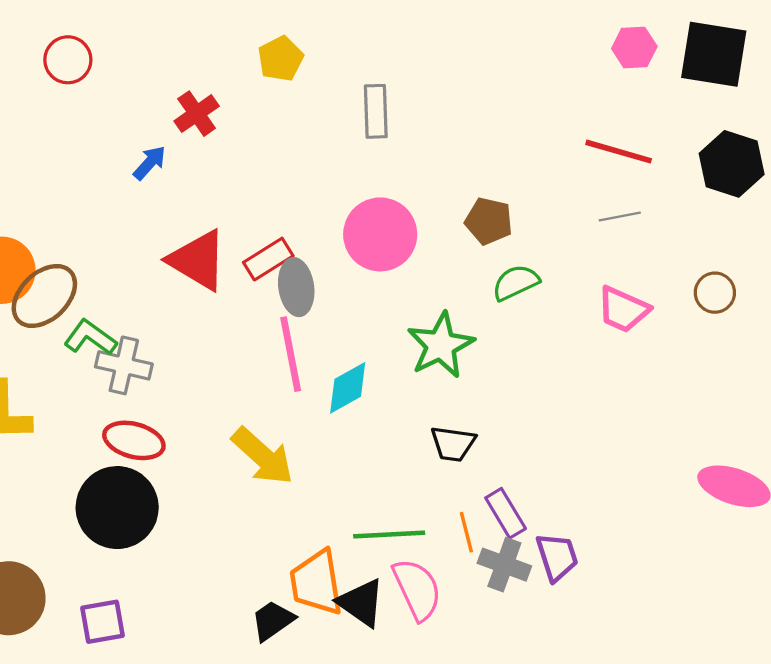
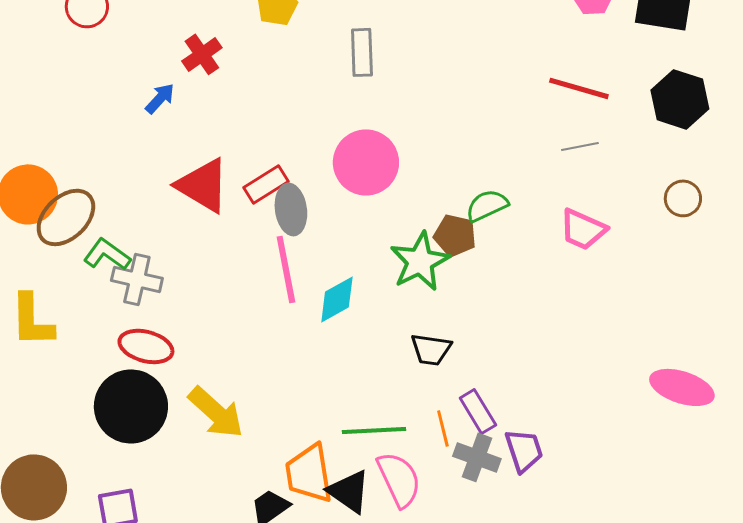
brown pentagon: (489, 221) -> (455, 235), moved
brown circle: (715, 293) -> (683, 198), moved
yellow arrow: (263, 456) -> (216, 412), moved

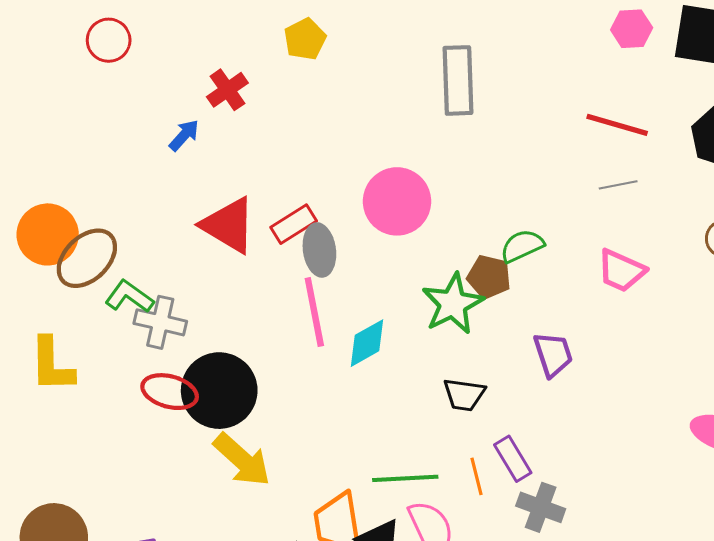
gray rectangle: (362, 52) -> (458, 80), moved, size x1.4
black circle: (131, 406) -> (219, 391), moved
purple trapezoid: (524, 450) -> (553, 354), moved
gray cross: (477, 457) -> (541, 507), moved

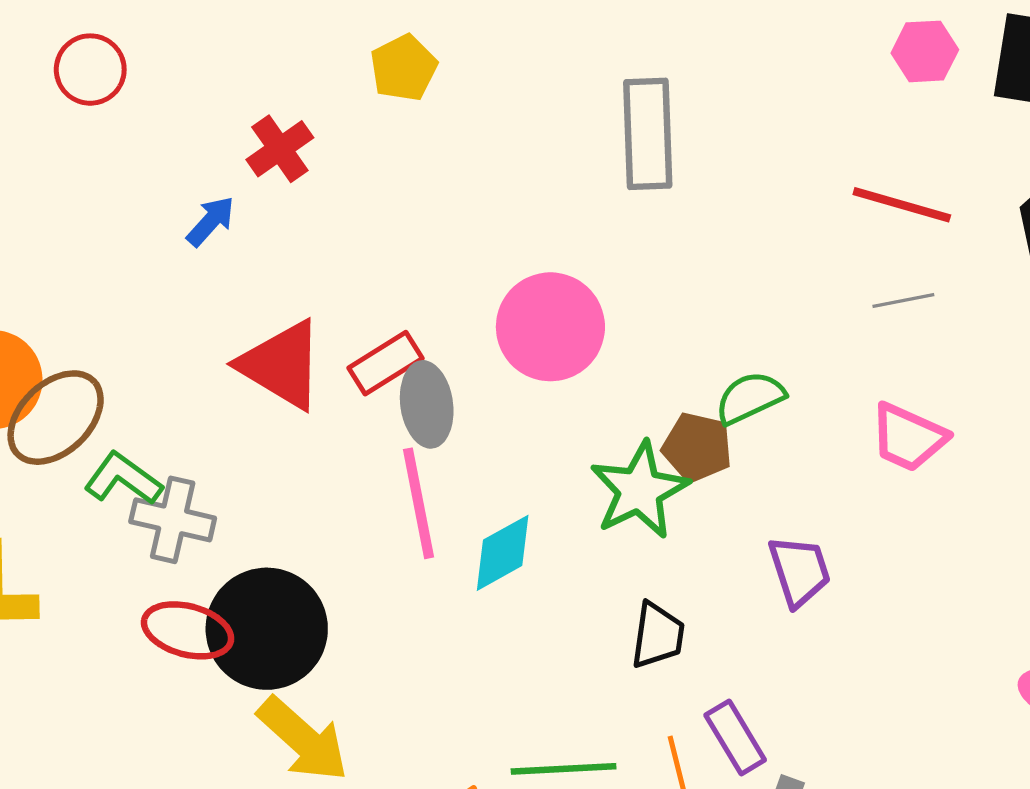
black trapezoid: (464, 395) -> (658, 635), turned -90

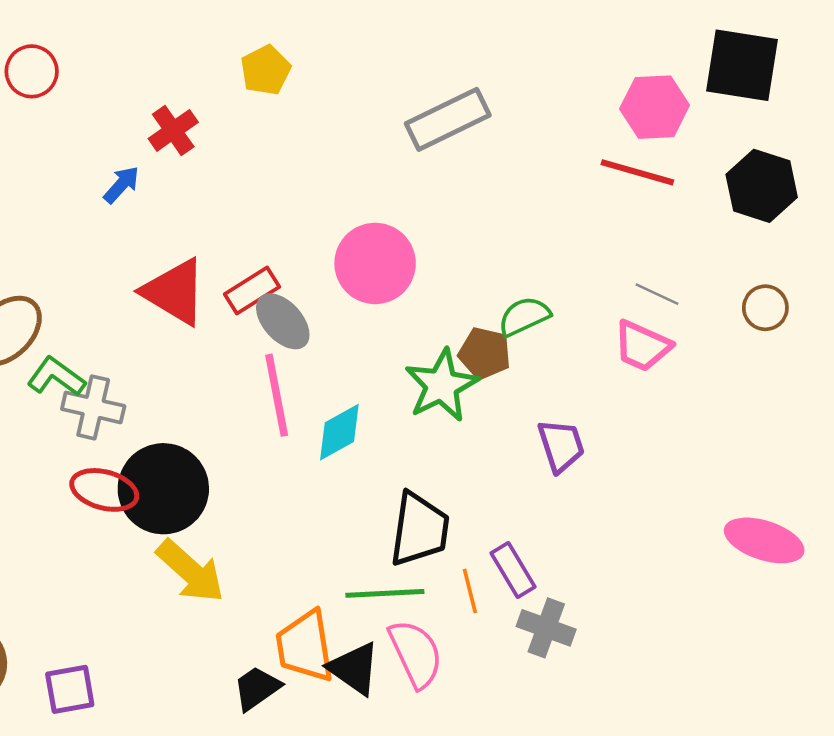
pink hexagon: (925, 51) -> (655, 107), moved, size x1.4
gray rectangle: (648, 134) -> (448, 119), turned 66
gray line: (903, 300) -> (657, 294), moved, turned 36
gray ellipse: (427, 404) -> (283, 321), turned -34
black trapezoid: (658, 635) -> (419, 529), moved, size x1.5

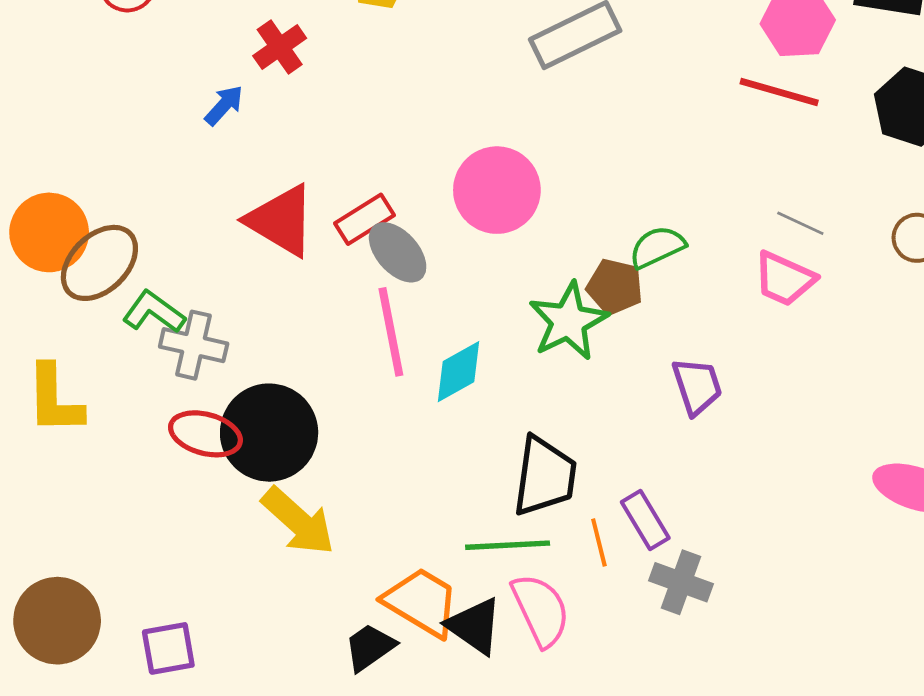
orange trapezoid: (305, 646) -> (421, 602), turned 130

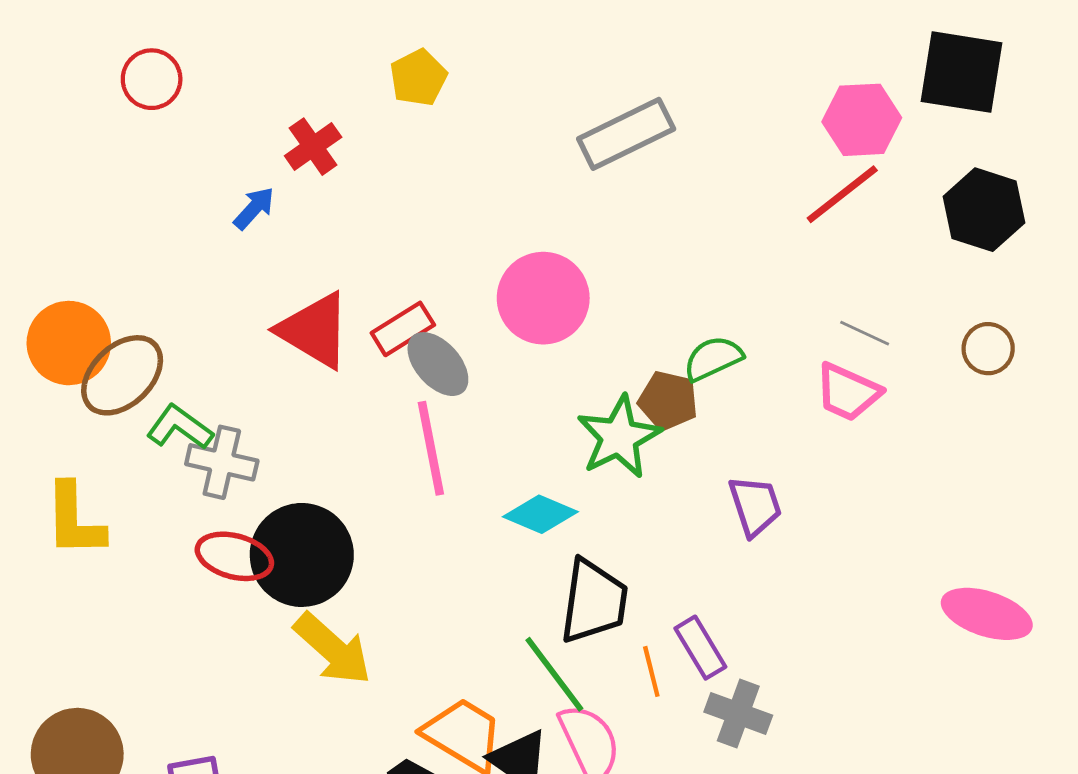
red line: (779, 92) -> (842, 194), turned -54
cyan diamond: (459, 372) -> (540, 514), moved, turned 52
green line: (508, 545) -> (554, 674), turned 56

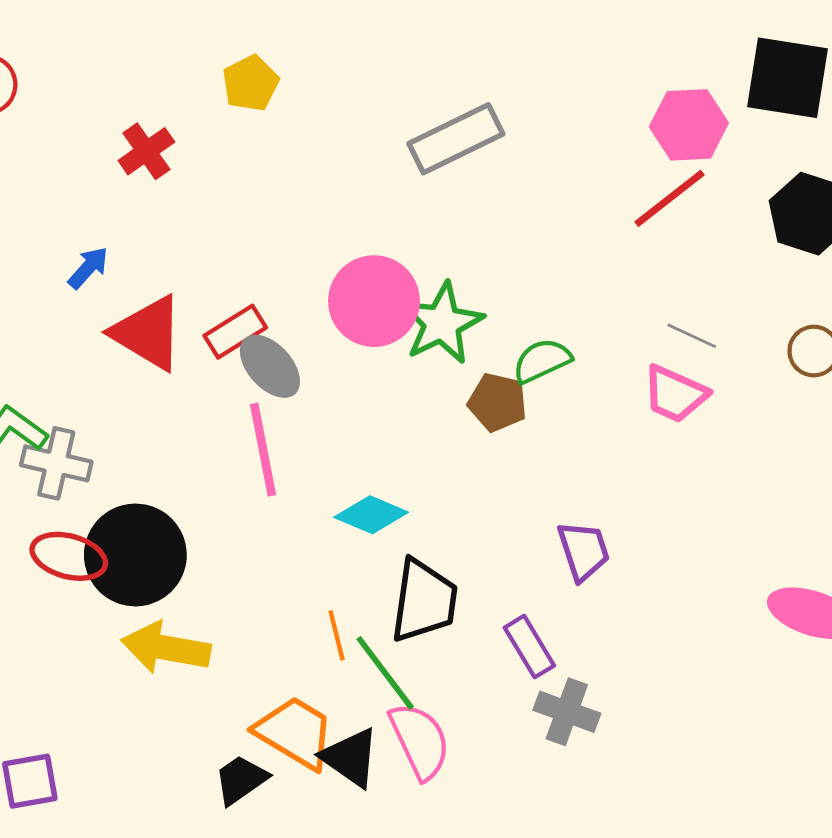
blue arrow: (254, 208) -> (88, 268), moved
green star: (619, 437) -> (442, 323), moved
purple trapezoid: (755, 506) -> (583, 551), moved
yellow arrow: (333, 649) -> (166, 648), turned 148
orange line: (651, 671) -> (337, 635), moved

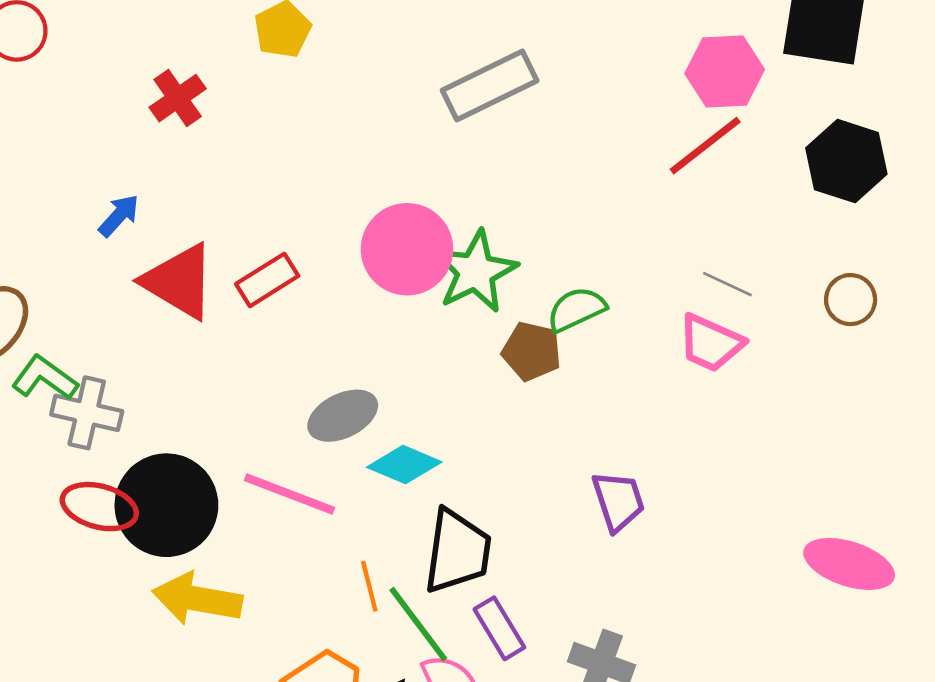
gray ellipse: (270, 366) -> (343, 416), moved, turned -74
pink line: (263, 450) -> (290, 494), moved, turned -58
purple rectangle: (529, 647) -> (499, 628), moved

